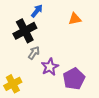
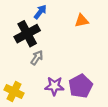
purple star: (50, 67) -> (54, 86), moved, turned 30
yellow cross: (13, 84) -> (14, 92), turned -36

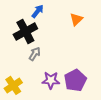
orange triangle: (82, 21) -> (76, 19), turned -32
yellow cross: (14, 92) -> (13, 85), turned 30

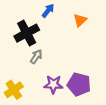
blue arrow: (38, 11) -> (48, 11), moved
purple pentagon: (75, 80) -> (79, 84), turned -30

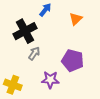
purple pentagon: (79, 84) -> (73, 60), moved
yellow cross: (14, 90) -> (13, 85), turned -36

